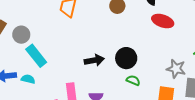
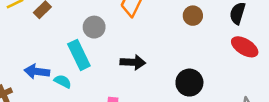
gray circle: (21, 35) -> (94, 27), moved
black arrow: (94, 60) -> (133, 62), moved

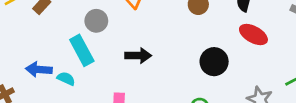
black circle: (189, 83) -> (214, 62), moved

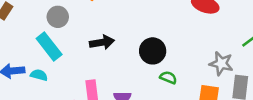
black circle: (214, 62) -> (153, 51), moved

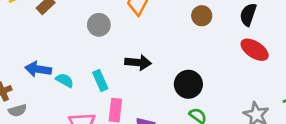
cyan rectangle: (49, 46) -> (100, 80), moved, size x0.7

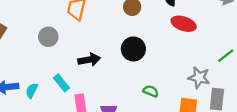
cyan semicircle: (65, 80) -> (32, 91), turned -77
black circle: (188, 84) -> (133, 49), moved

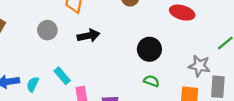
black circle: (133, 49) -> (149, 49), moved
black arrow: (89, 60) -> (89, 36), moved

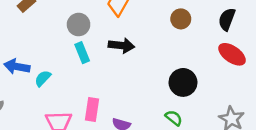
cyan rectangle: (62, 76) -> (82, 53), moved

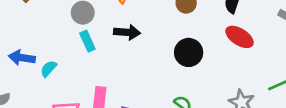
black circle: (183, 82) -> (189, 52), moved

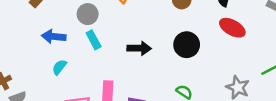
black arrow: (127, 32) -> (139, 48), moved
blue arrow: (22, 58) -> (54, 37), moved

